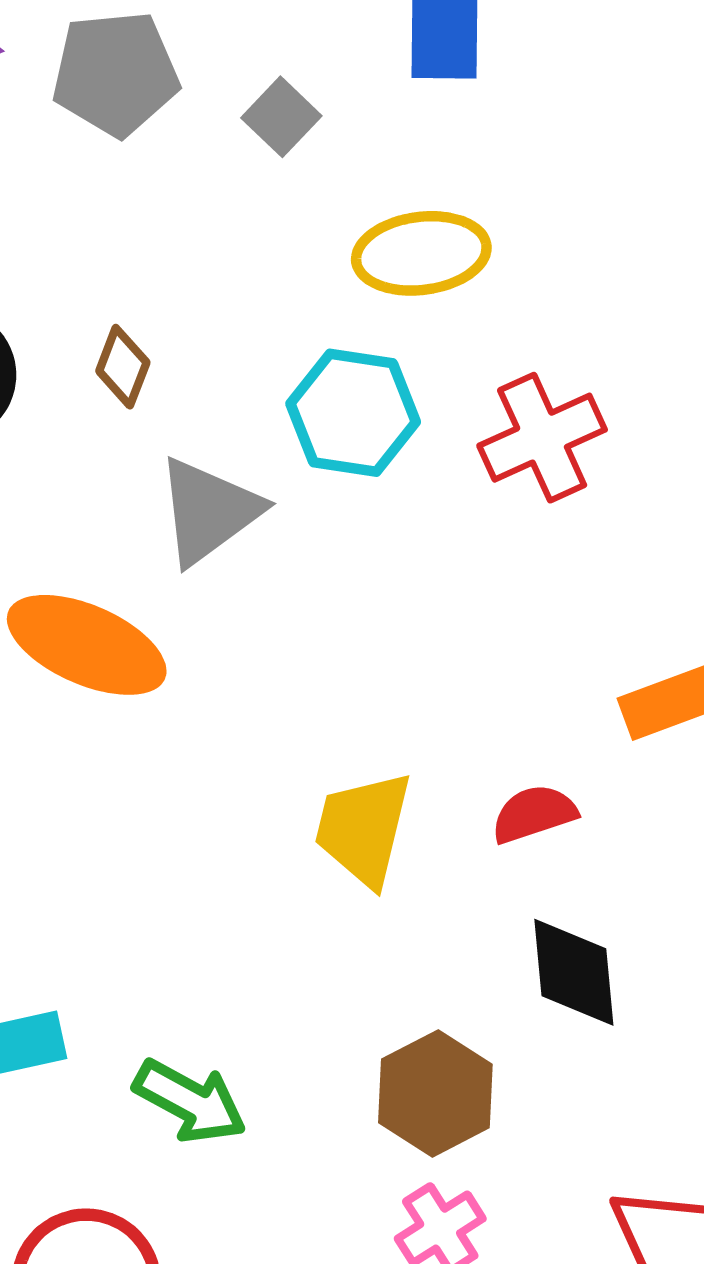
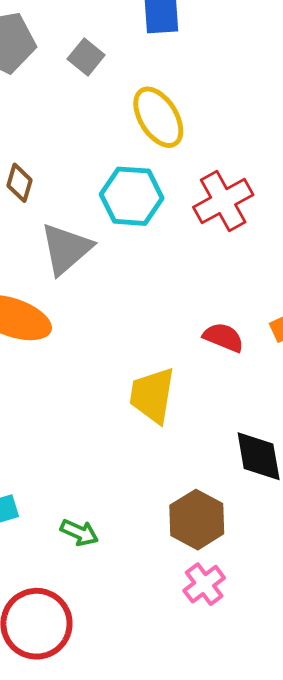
yellow ellipse: (421, 253) -> (158, 117), turned 70
red semicircle: (534, 814) -> (223, 337), moved, turned 45
green arrow: (190, 1101) -> (79, 533), size x0.7

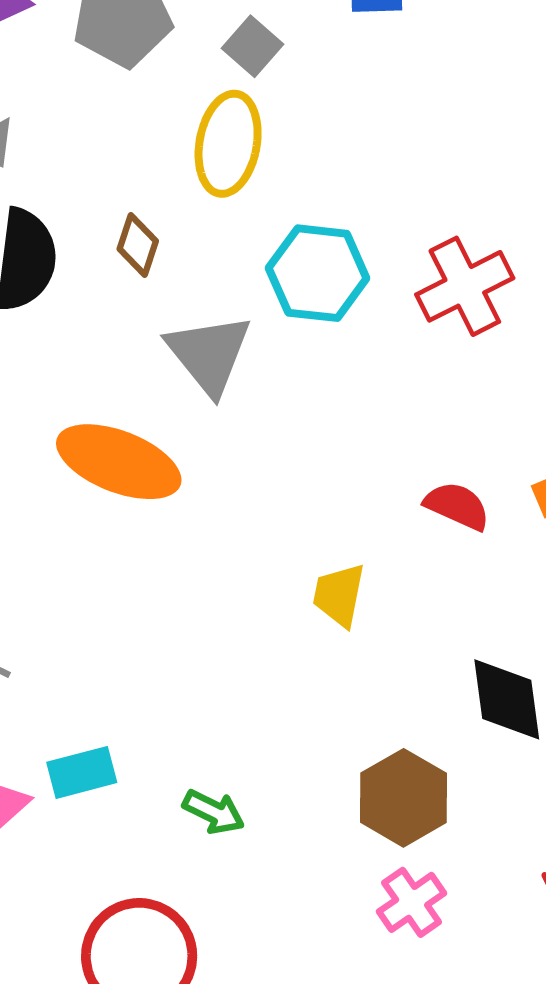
yellow ellipse: (158, 117) -> (228, 144), moved, turned 40
gray triangle: (66, 249) -> (209, 354), turned -30
yellow trapezoid: (152, 395) -> (339, 595), size x0.7

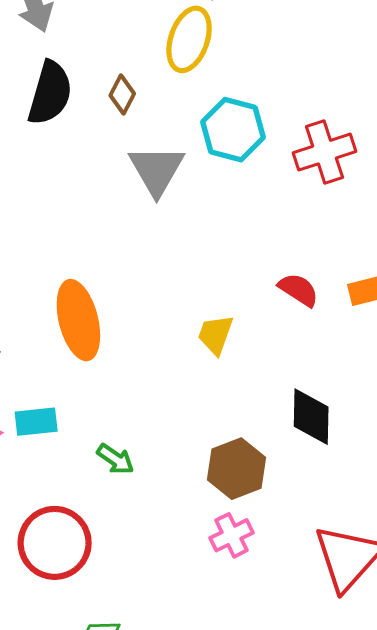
orange ellipse: (119, 462) -> (78, 320), moved, turned 46

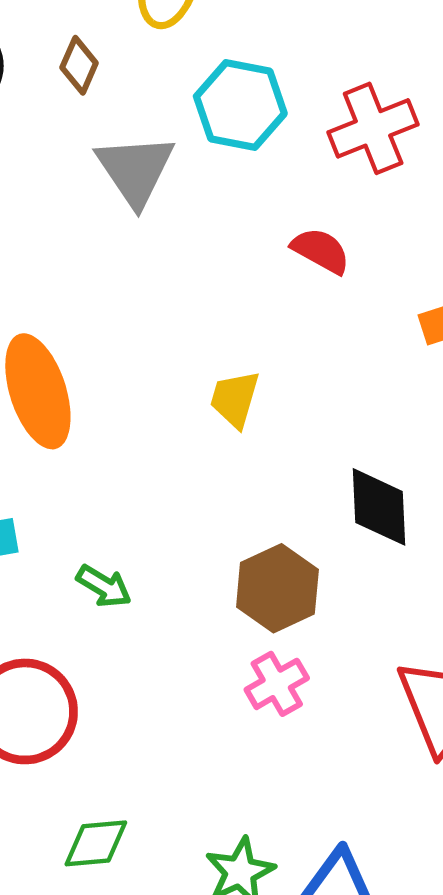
red semicircle: (299, 290) -> (321, 251), moved

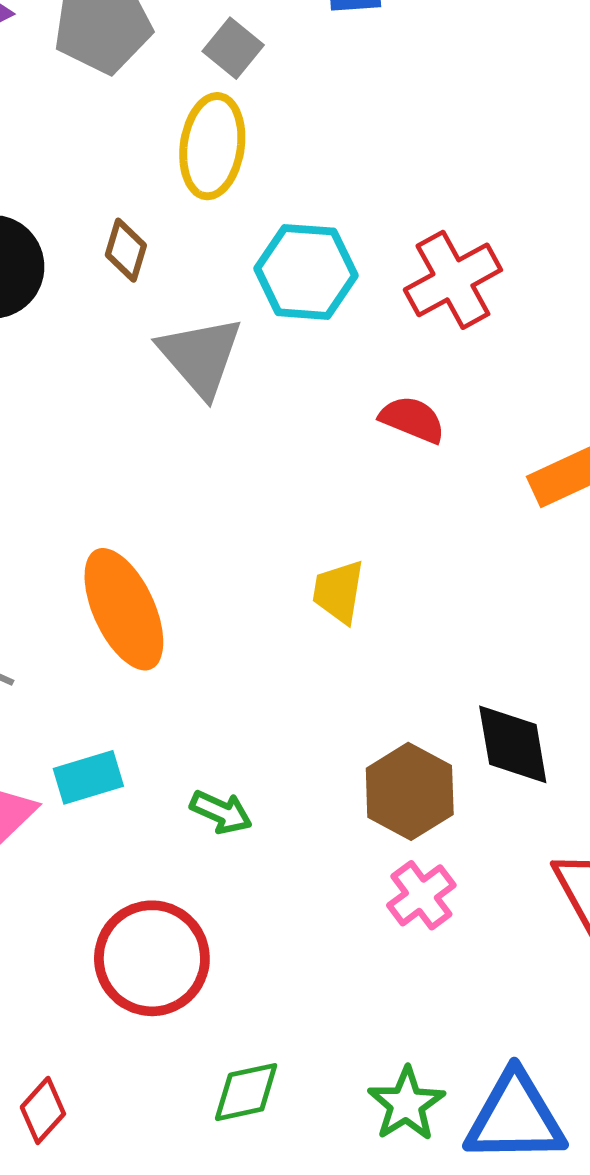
black diamond: (379, 507) -> (513, 744), moved

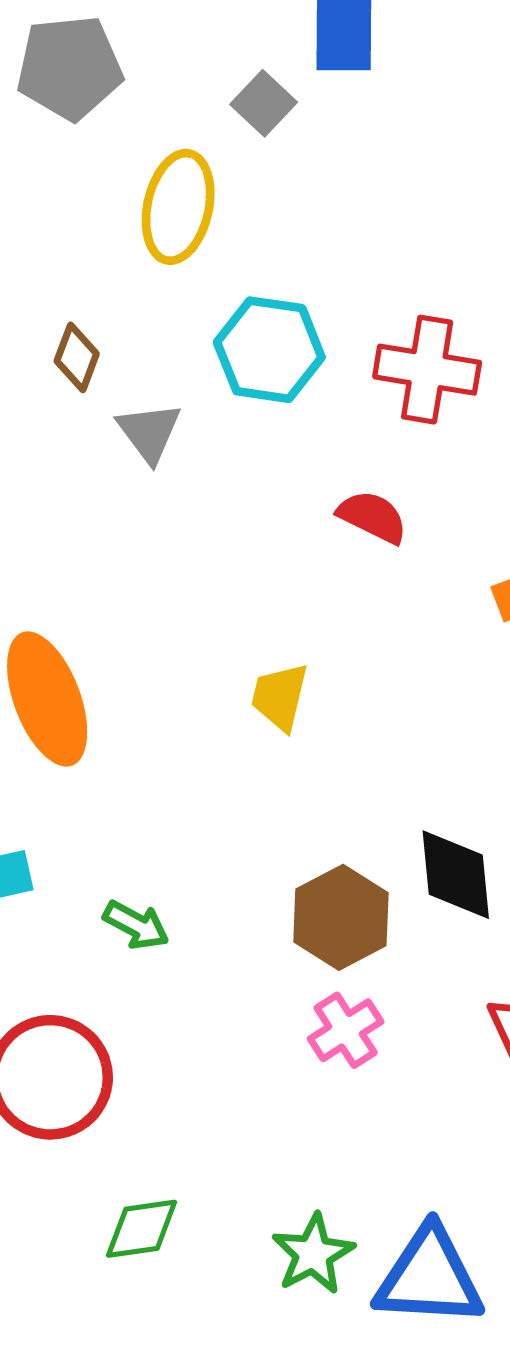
gray square: (233, 48) -> (264, 103), moved
brown diamond: (126, 250) -> (77, 357), moved
red cross: (453, 280) -> (427, 370), turned 34
gray triangle: (200, 356) -> (149, 432), size x0.7

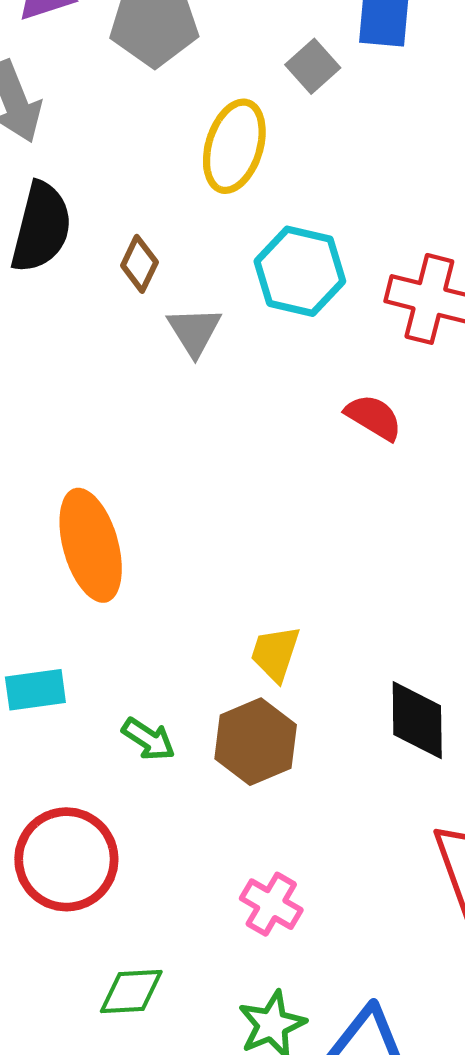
yellow trapezoid: (280, 697) -> (275, 653), moved
brown hexagon: (341, 917) -> (256, 742), moved
pink cross: (346, 1030) -> (271, 904), moved, turned -32

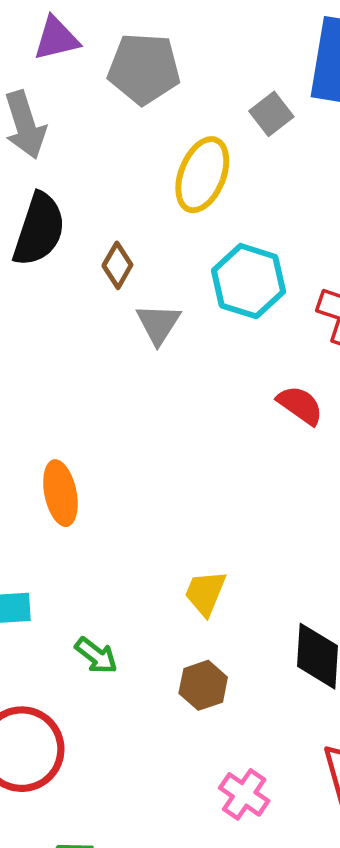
orange ellipse: (91, 545) -> (60, 493), size x0.7
brown hexagon: (256, 742) -> (203, 685), moved, size x0.7
pink cross: (271, 904) -> (244, 794), moved

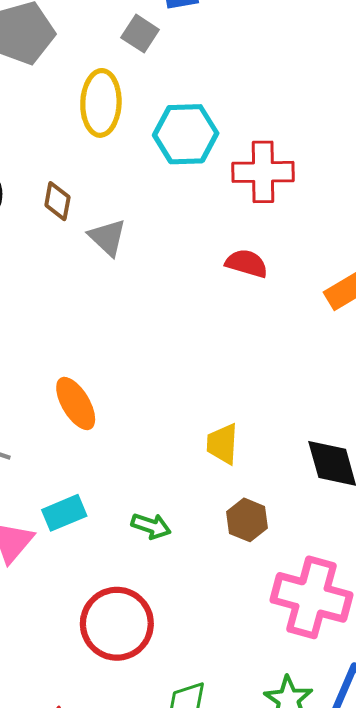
cyan hexagon: (248, 281) -> (186, 134), moved
pink cross: (244, 794) -> (311, 597), size x1.8

